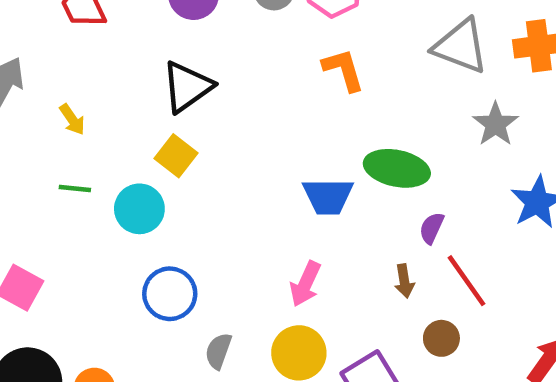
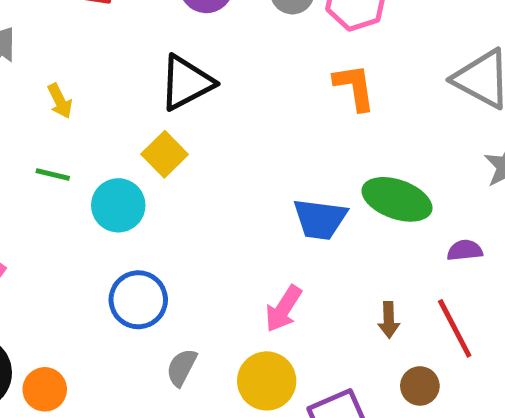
purple semicircle: (432, 228) -> (465, 250), moved, turned 52

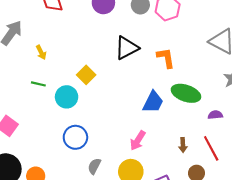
black triangle: (186, 83) -> (127, 48), moved
orange L-shape: (354, 87) -> (166, 58), moved
blue trapezoid: (320, 219) -> (153, 102), turned -70

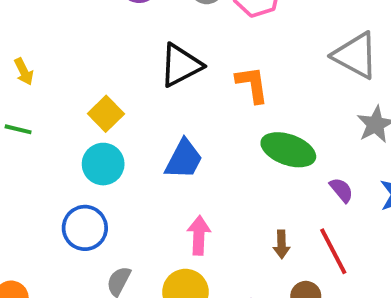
cyan circle: (67, 97) -> (103, 164), moved
blue trapezoid: (153, 102) -> (184, 159), moved
purple semicircle: (215, 115) -> (341, 190), turned 56
pink arrow: (138, 141) -> (199, 235), turned 150

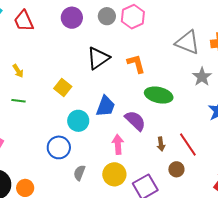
cyan circle: (103, 164) -> (78, 121), moved
purple semicircle: (341, 190) -> (135, 121), moved, size x1.6

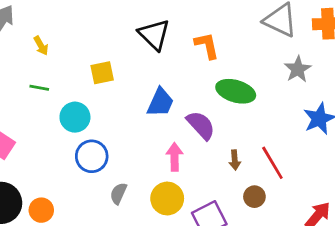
black triangle: (98, 58) -> (154, 35), turned -45
yellow square: (63, 88) -> (102, 73), turned 36
cyan circle: (78, 121) -> (75, 117), moved

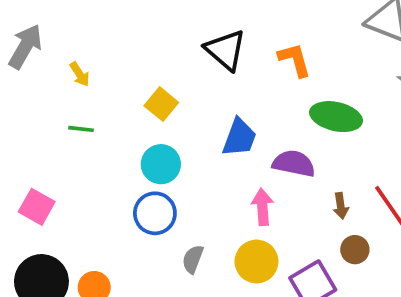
yellow square: (102, 73) -> (161, 104), turned -35
cyan circle: (75, 117) -> (161, 164), moved
purple semicircle: (201, 125) -> (294, 164), turned -32
brown circle: (254, 197) -> (355, 250), moved

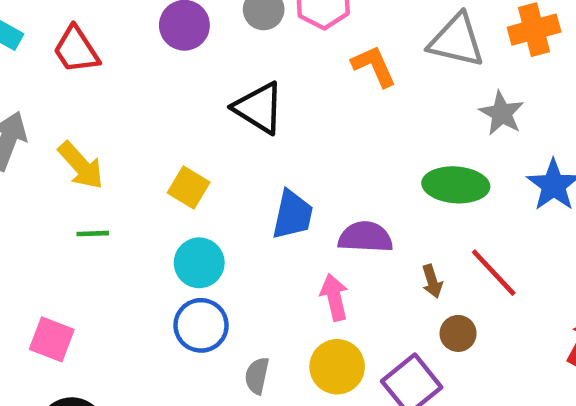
orange L-shape: (295, 60) -> (374, 66), moved
yellow arrow: (80, 74) -> (81, 165), size x1.6
green ellipse: (336, 117) -> (456, 185), moved

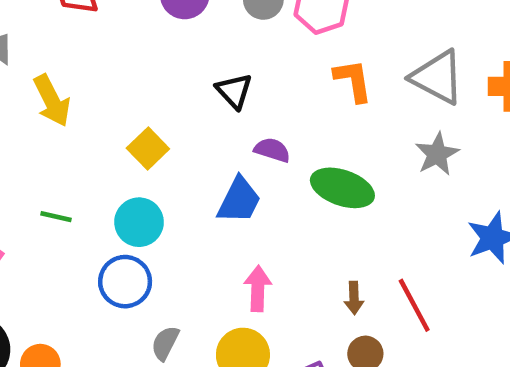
black triangle: (259, 108) -> (234, 91), size x0.7
gray star: (502, 113) -> (437, 154), moved
green ellipse: (456, 185) -> (342, 188), moved
green line: (93, 234) -> (56, 217), moved
purple semicircle: (365, 237) -> (272, 150), moved, size x0.7

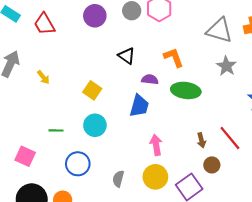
orange L-shape: (353, 81) -> (174, 57), moved
yellow arrow: (52, 101) -> (43, 77), size x0.6
blue circle: (125, 282) -> (78, 164), moved

